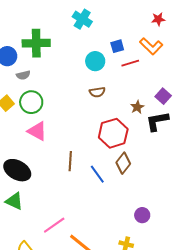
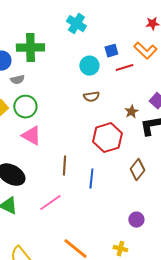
brown diamond: (123, 163) -> (137, 170), moved
blue line: (97, 174) -> (91, 179), turned 42
pink line: (54, 225) -> (50, 203), moved

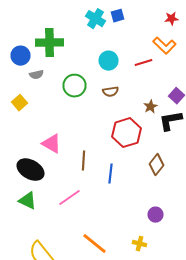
blue square: (111, 51) -> (118, 16), moved
green circle: (25, 107) -> (74, 86), moved
pink triangle: (31, 136) -> (52, 144), moved

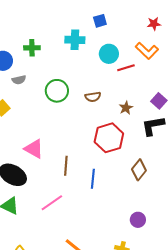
cyan cross: (96, 19) -> (75, 40), moved, turned -30
green cross: (50, 43) -> (32, 48), size x0.6
cyan circle: (108, 61) -> (109, 54), moved
brown star: (150, 107) -> (126, 108), moved

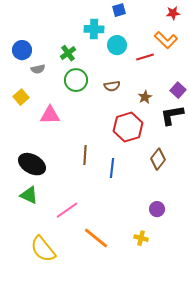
green cross: (32, 48) -> (68, 53), moved, turned -35
cyan circle: (109, 54) -> (117, 45), moved
pink triangle: (34, 149) -> (50, 115), moved, turned -30
pink line: (52, 203) -> (67, 210), moved

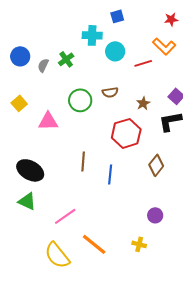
gray semicircle: (38, 69) -> (43, 65), moved, turned 128
green circle: (76, 80) -> (80, 100), moved
yellow semicircle: (43, 249) -> (57, 255), moved

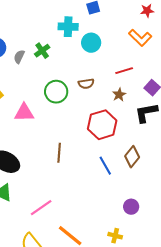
red line: (143, 63) -> (124, 71), moved
blue line: (110, 174) -> (105, 166), moved, turned -36

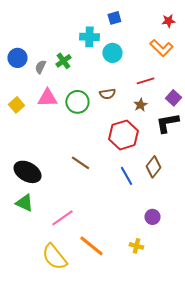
pink triangle: (24, 113) -> (47, 98), moved
brown line: (59, 153) -> (80, 163), turned -60

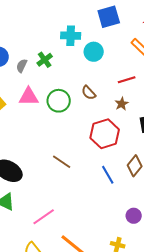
blue square: (114, 18) -> (109, 17), moved, size x1.6
brown semicircle: (107, 94) -> (89, 93), turned 56

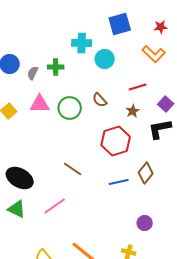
green cross: (45, 60) -> (56, 67), turned 35
blue line: (108, 175) -> (119, 182), turned -72
pink line: (44, 217) -> (55, 206), moved

